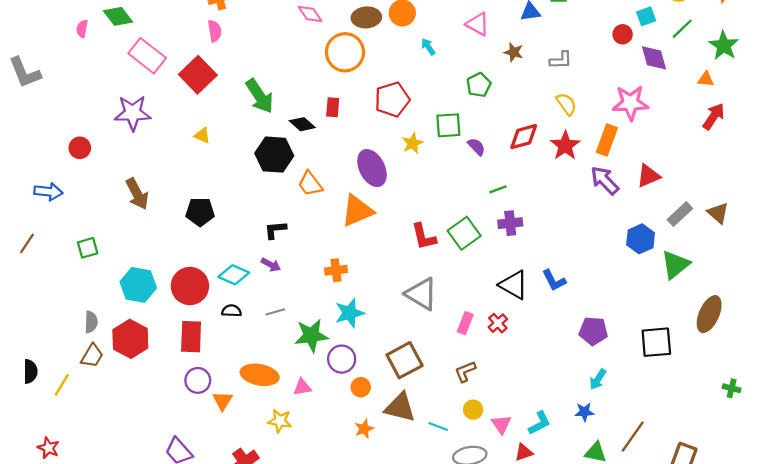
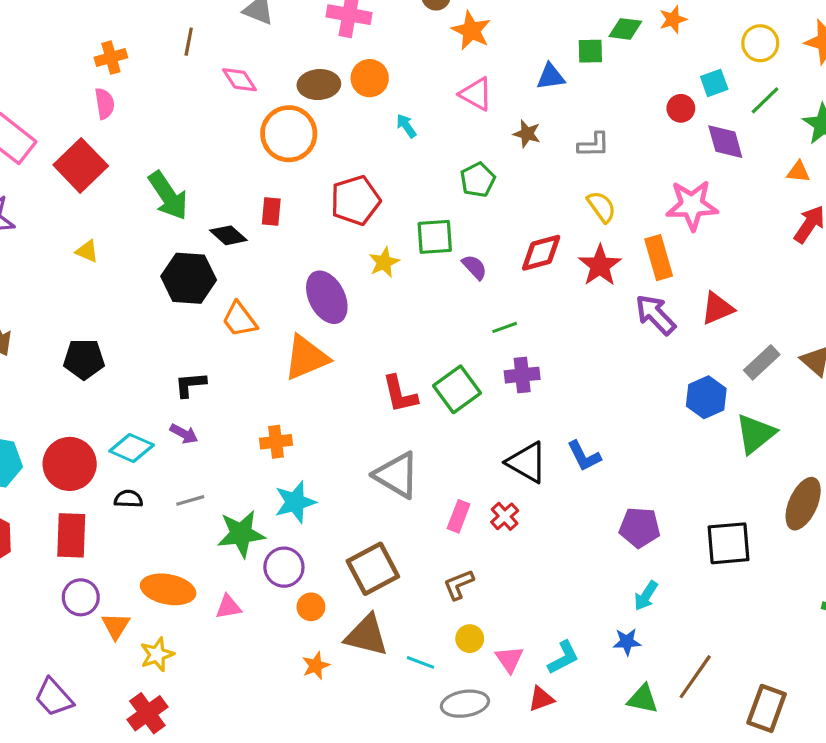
orange rectangle: (607, 140) -> (659, 258), turned -36
yellow star: (280, 421) -> (157, 654), moved, turned -30

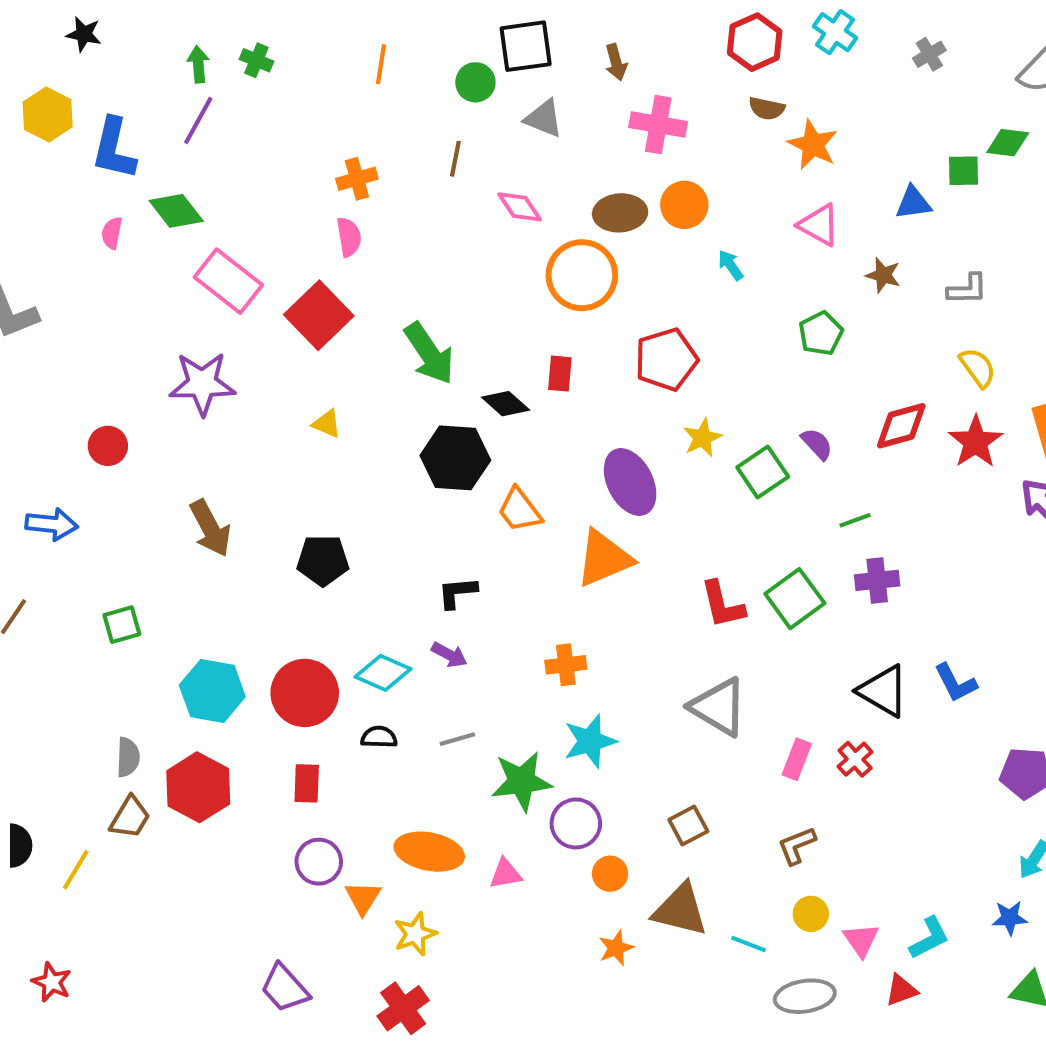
green square: (435, 237) -> (763, 472), moved, turned -30
red rectangle: (71, 535) -> (307, 783), size x0.7
brown square: (373, 569) -> (688, 825), size x0.6

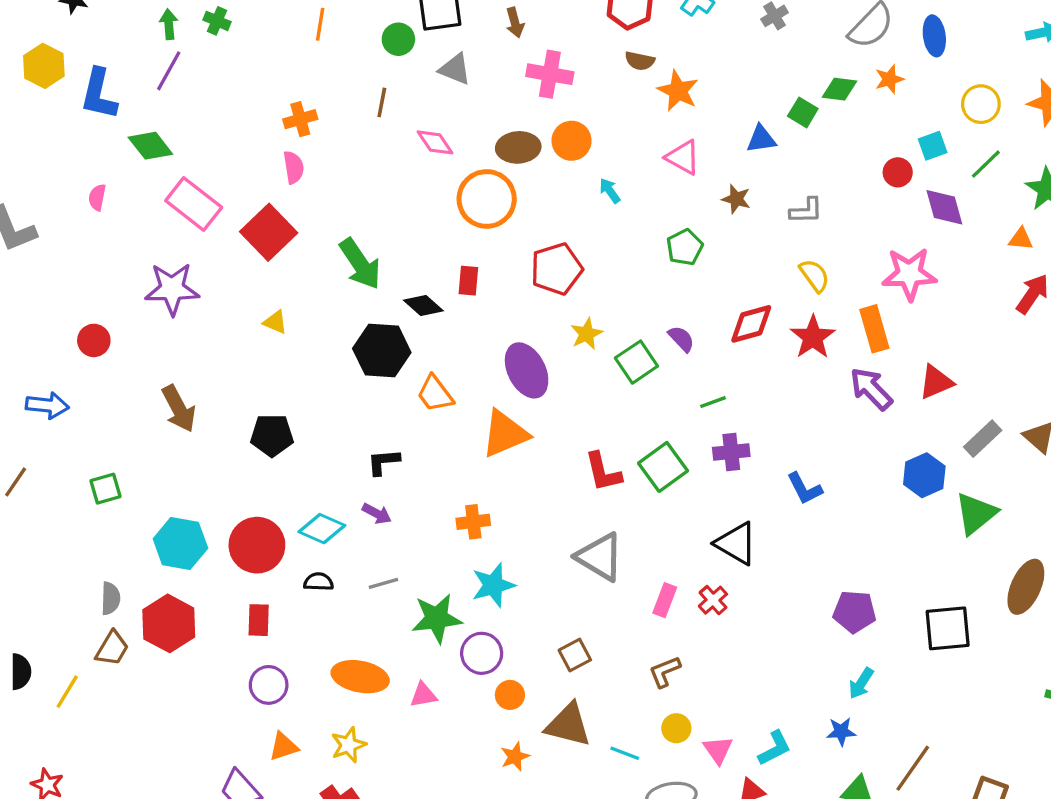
green square: (963, 171) -> (803, 112), turned 32
pink semicircle: (112, 233) -> (97, 197), moved
blue L-shape: (955, 683) -> (805, 489), moved
orange triangle: (363, 898) -> (284, 747), moved, turned 40

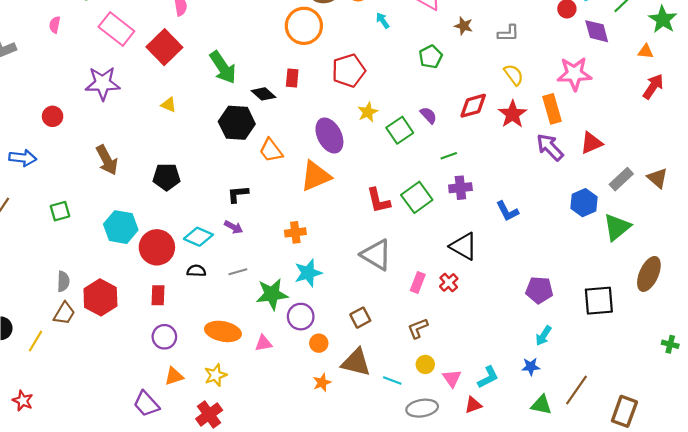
cyan hexagon: (180, 543) -> (121, 227), moved

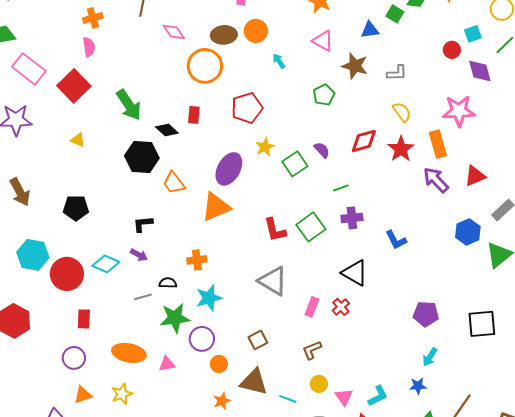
brown star: (464, 26) -> (355, 66), size x1.5
purple ellipse: (329, 136) -> (229, 169), turned 56
black semicircle: (196, 271) -> (168, 283), moved
red rectangle: (158, 295) -> (84, 319), moved

